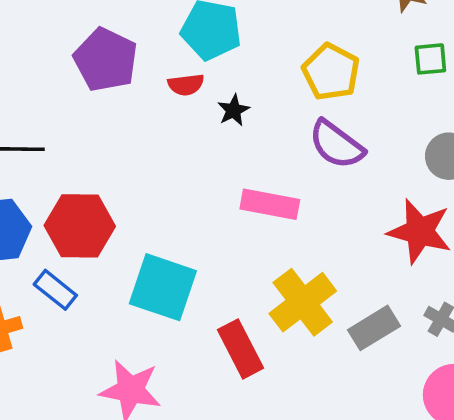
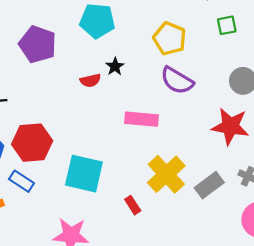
red semicircle: (186, 85) -> (90, 80), moved
red rectangle: (240, 349) -> (133, 205), size x0.6

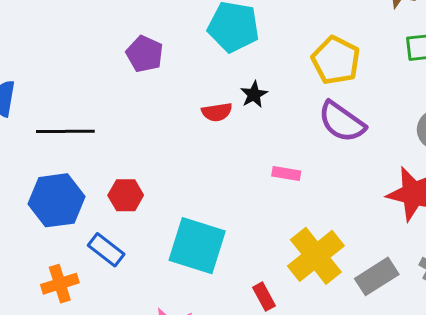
purple pentagon: (38, 44) -> (145, 54), size x0.7
pink rectangle: (141, 119) -> (286, 174), size x0.6
red hexagon: (32, 143) -> (126, 195), size x0.6

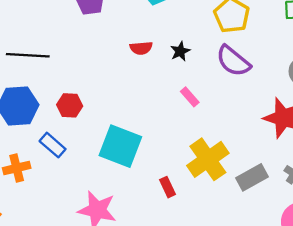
black star: (254, 95) -> (180, 51), moved
pink rectangle: (286, 174) -> (190, 97), turned 36

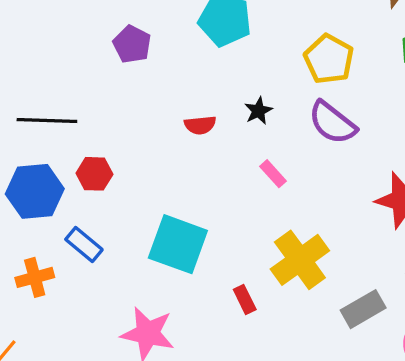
red semicircle: (141, 48) -> (200, 125), moved
red hexagon: (70, 105) -> (94, 174), moved
gray rectangle: (252, 177) -> (363, 309), moved

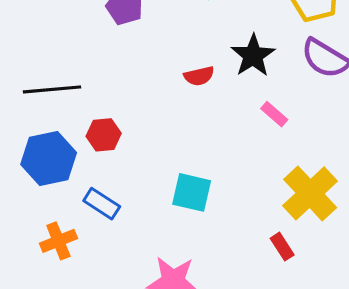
black star: (258, 111) -> (253, 56), size x1.6
cyan square: (178, 244) -> (192, 192), size x0.7
red rectangle: (245, 300) -> (282, 247), moved

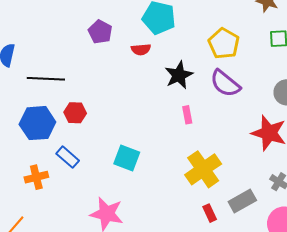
red semicircle: (199, 76) -> (141, 49), moved
pink rectangle: (274, 114) -> (187, 115), turned 30
red rectangle: (282, 247) -> (210, 213), moved

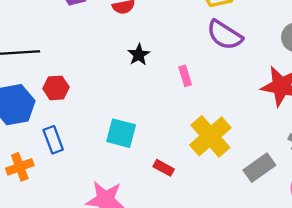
black star: (179, 75) -> (139, 55), moved, size x0.7
blue rectangle: (68, 157) -> (53, 140), turned 35
red rectangle: (210, 213) -> (164, 168), moved, turned -30

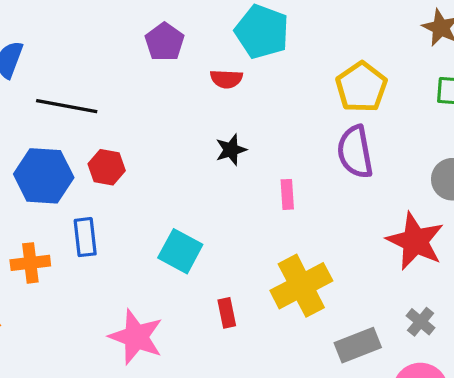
purple semicircle: (225, 35) -> (355, 152), turned 33
red rectangle: (164, 168) -> (227, 313), turned 36

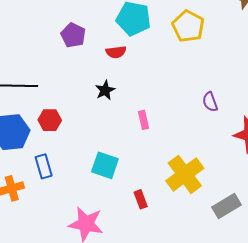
yellow pentagon: (361, 87) -> (188, 26), moved
black star: (231, 150) -> (105, 90), moved
purple semicircle: (355, 152) -> (210, 102), moved, size x0.6
pink rectangle: (287, 194) -> (144, 120), moved

